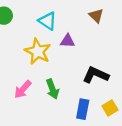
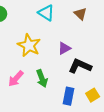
cyan triangle: (48, 21) -> (46, 13), moved
purple triangle: (68, 41) -> (64, 48), moved, turned -32

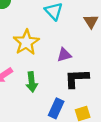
black L-shape: (80, 66) -> (77, 78), turned -40

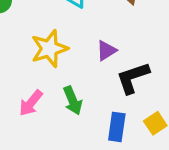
yellow star: (26, 42) -> (49, 49), turned 30

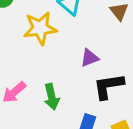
yellow star: (49, 49) -> (40, 28), moved

